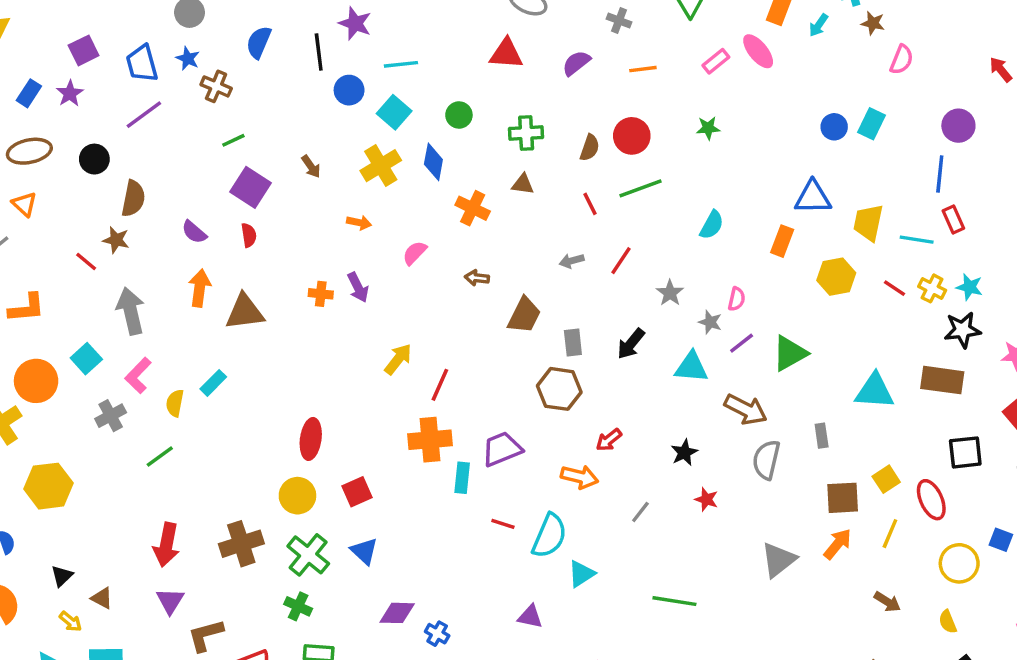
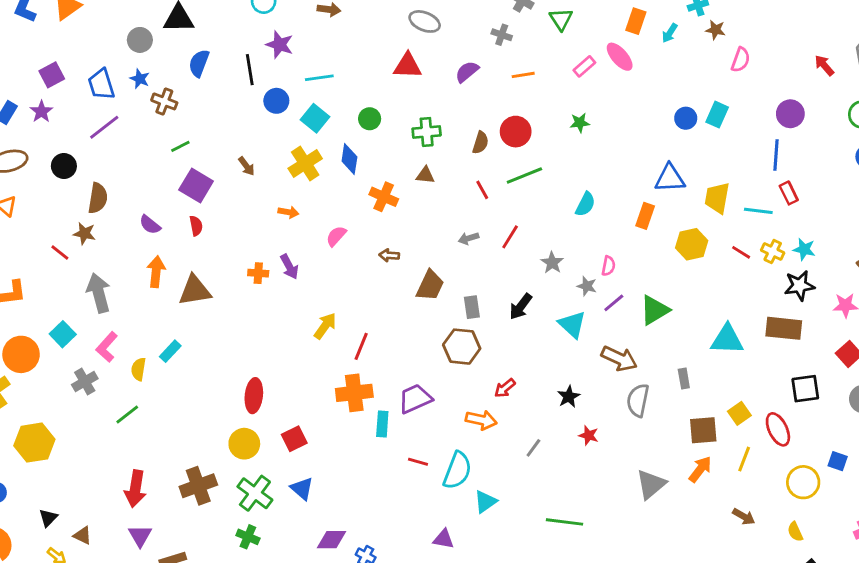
cyan triangle: (691, 367) -> (572, 324), turned 40

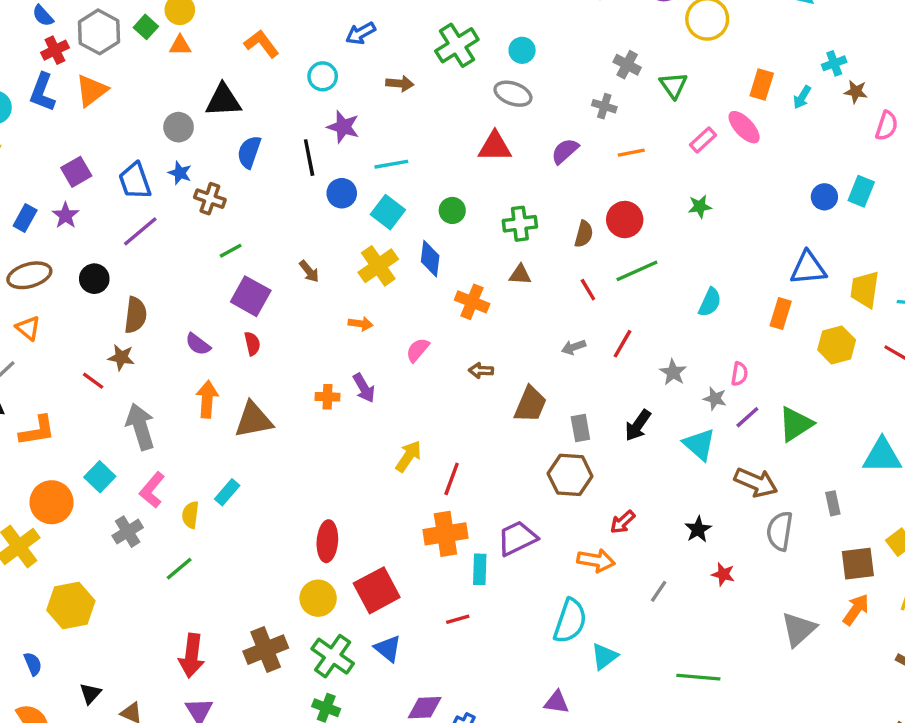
red square: (294, 439) -> (377, 590), size x1.5
red line: (418, 462) -> (458, 619), moved, turned -30

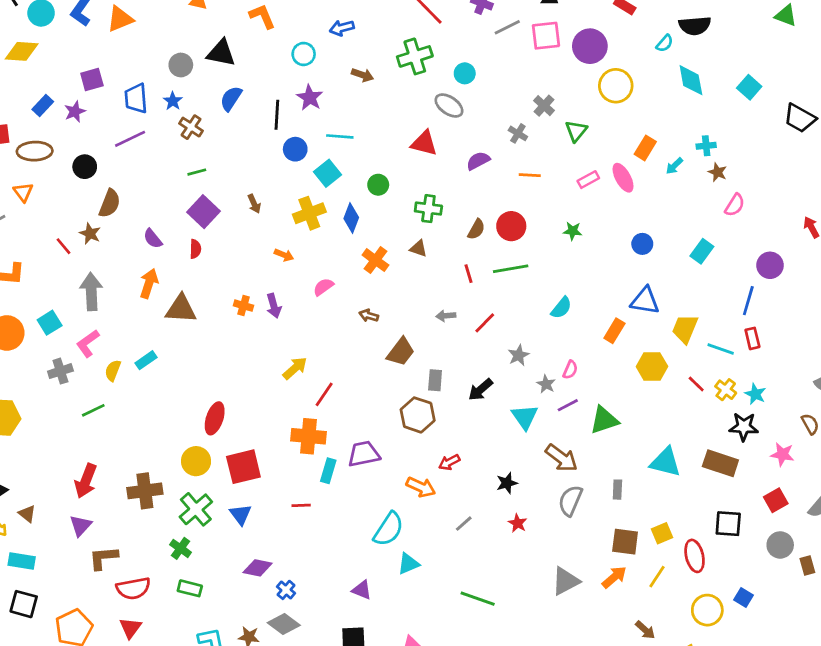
blue circle: (824, 197) -> (642, 244), moved

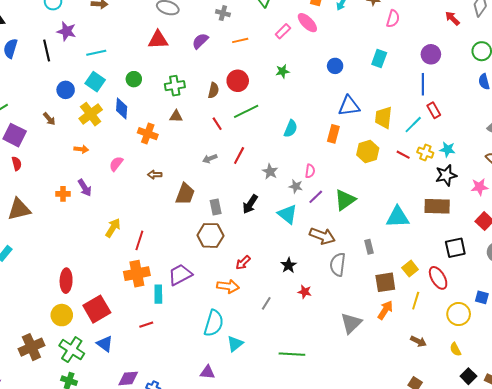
blue circle: (295, 149) -> (66, 90), moved
cyan line: (721, 349) -> (413, 125), turned -48

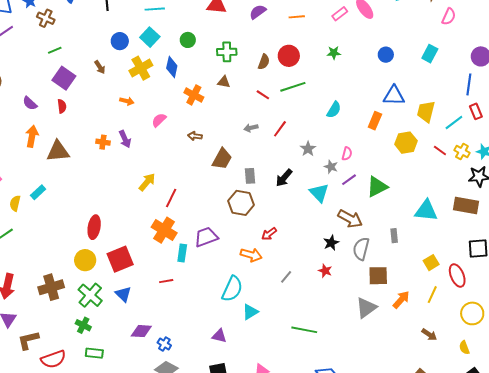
red line: (217, 124) -> (263, 95), turned -32
black star: (289, 265) -> (331, 243), moved
orange cross: (137, 274) -> (164, 230), turned 35
brown square: (385, 282) -> (378, 276), moved

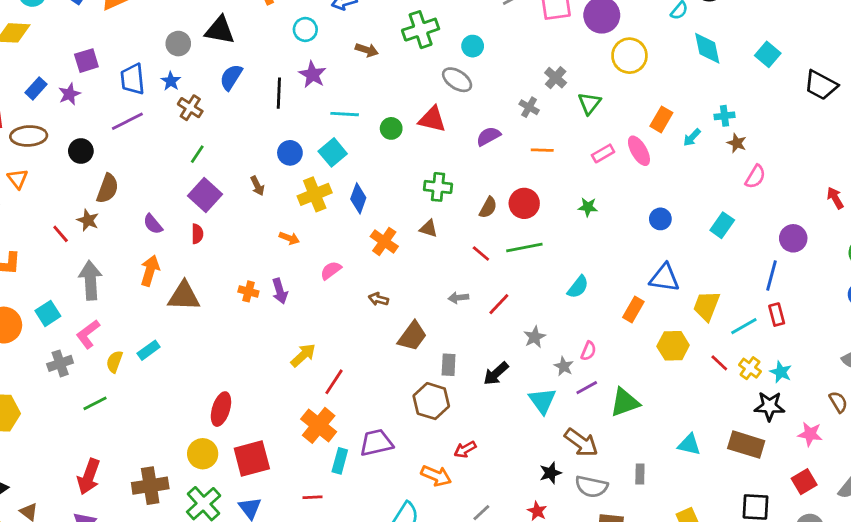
green circle: (188, 40) -> (391, 128), moved
green line: (55, 50) -> (197, 154), turned -40
cyan triangle: (426, 211) -> (689, 445), size x0.7
gray semicircle: (361, 249) -> (591, 487), turned -100

